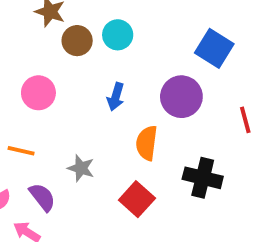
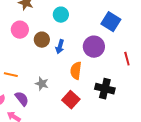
brown circle: (77, 41) -> (42, 40), moved
pink circle: (38, 93) -> (20, 30), moved

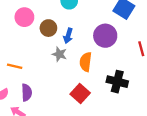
gray star: (42, 84) -> (59, 54), moved
purple semicircle: (22, 99) -> (27, 92), turned 35

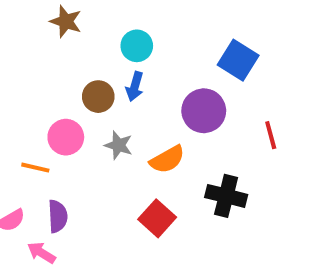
pink circle: (24, 17) -> (66, 137), moved
blue arrow: (68, 36) -> (135, 86), moved
orange semicircle: (86, 62) -> (167, 159), turned -126

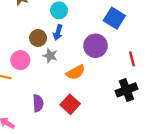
gray star: (119, 145) -> (50, 56), moved
black cross: (226, 196) -> (126, 90), moved, turned -35
purple semicircle: (58, 216) -> (38, 103), moved

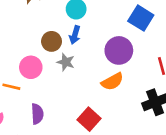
orange semicircle: (76, 72) -> (112, 82), moved
purple semicircle: (38, 103) -> (37, 114), moved

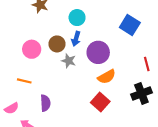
purple circle: (119, 50) -> (98, 52), moved
pink circle: (31, 67) -> (32, 49), moved
red square: (89, 119) -> (100, 102), moved

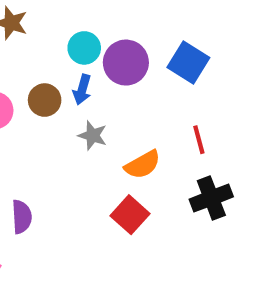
purple circle: (98, 52) -> (126, 63), moved
gray star: (69, 61) -> (93, 135), moved
red line: (147, 64) -> (199, 140), moved

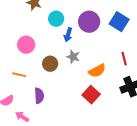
cyan circle: (84, 48) -> (56, 19), moved
brown circle: (45, 100) -> (50, 64), moved

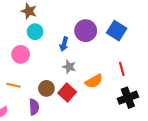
cyan circle: (56, 19) -> (35, 32), moved
brown circle: (50, 64) -> (46, 88), moved
red square: (91, 95) -> (67, 93), moved

